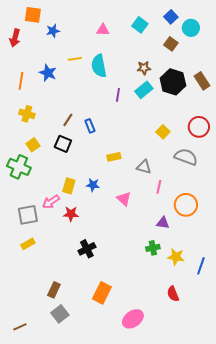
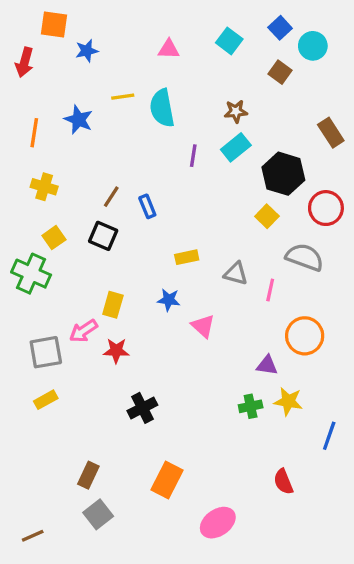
black hexagon: (173, 82) -> (283, 174), moved
blue star: (93, 185) -> (169, 300), moved
pink line: (159, 187) -> (270, 290), moved
yellow star: (176, 257) -> (288, 401), moved

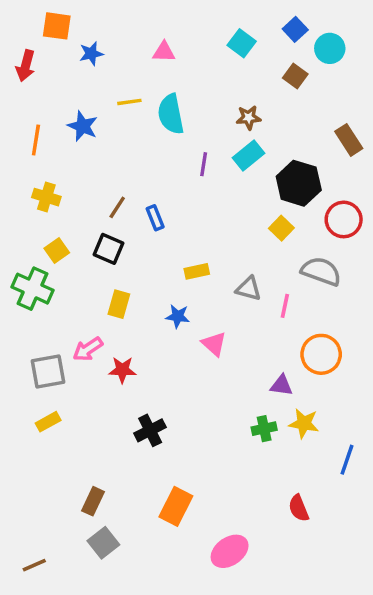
pink triangle: (169, 49) -> (164, 52), moved
yellow rectangle: (113, 305) -> (119, 304), moved

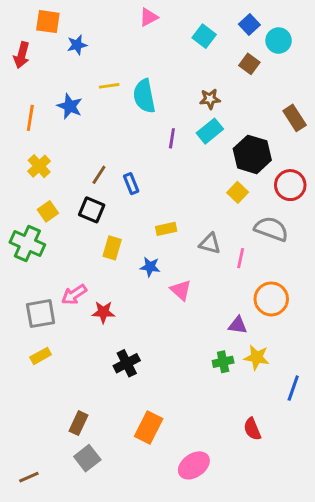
pink triangle: (164, 52) -> (149, 17), moved, turned -30
yellow cross: (46, 197) -> (39, 166), turned 30
yellow rectangle: (119, 304) -> (112, 248), moved

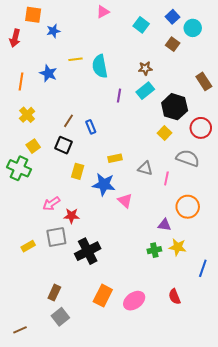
blue star: (150, 267) -> (104, 184), size x1.6
gray square: (41, 314) -> (56, 237), moved
black cross: (127, 363) -> (88, 251), size x1.4
pink ellipse: (194, 465) -> (134, 301), moved

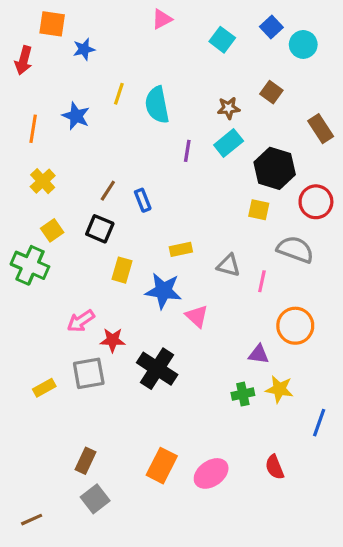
brown square: (173, 44) -> (271, 92), moved
yellow line: (76, 59) -> (119, 94), turned -64
yellow square: (164, 133) -> (259, 210), turned -32
black cross: (88, 251) -> (157, 369), moved, turned -30

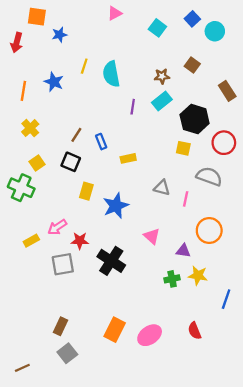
yellow rectangle: (181, 249) -> (128, 158), moved
blue star: (163, 291) -> (116, 206), turned -30
pink triangle: (197, 316) -> (152, 236), moved
yellow rectangle: (44, 388) -> (31, 241), moved

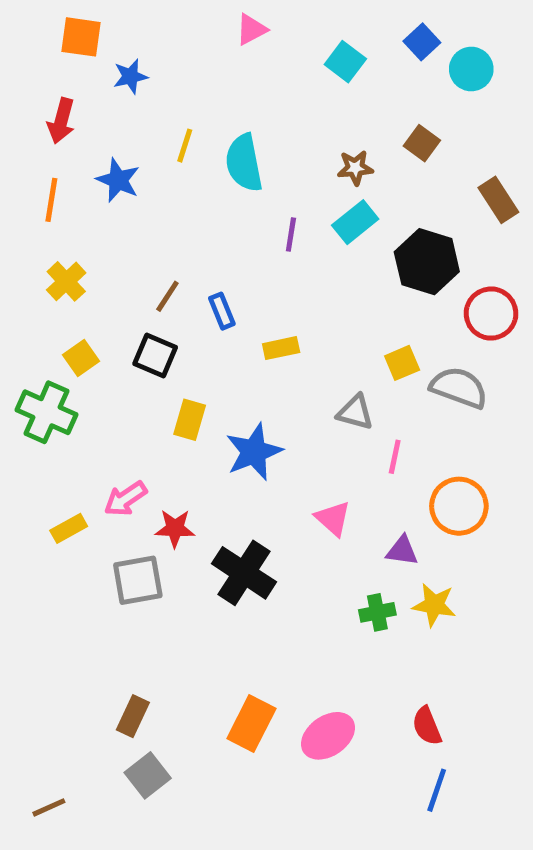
red arrow: (17, 42) -> (61, 121), moved
yellow square: (183, 148) -> (402, 363), moved, turned -35
pink line: (186, 199) -> (395, 457), moved
blue line: (226, 299) -> (437, 790), moved

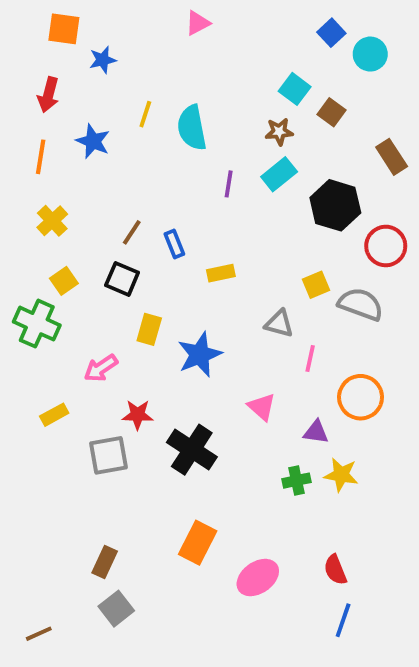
cyan square: (345, 62) -> (295, 89), moved
pink arrow: (125, 499) -> (101, 368), moved
orange rectangle: (251, 724) -> (198, 543), moved

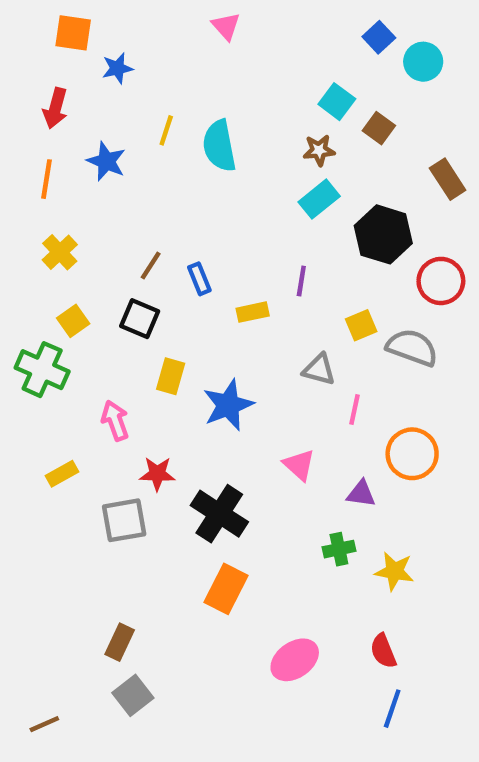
pink triangle: (198, 23) -> (226, 26), turned -44
purple line: (229, 184) -> (301, 281), moved
pink arrow: (101, 368) -> (115, 421), turned 104
yellow star: (341, 475) -> (394, 571), moved
orange rectangle: (198, 543) -> (226, 589), moved

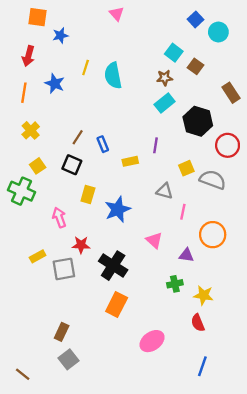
yellow rectangle: (62, 474) -> (38, 256), moved
red semicircle: (383, 651) -> (198, 323), moved
brown line: (44, 724) -> (23, 374), turned 63

